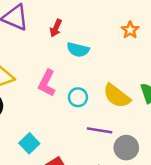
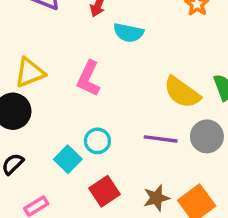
cyan circle: (78, 97) -> (97, 141), moved
gray circle: (126, 148) -> (207, 136), moved

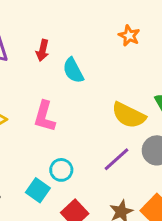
cyan semicircle: (129, 33) -> (73, 70), turned 60
purple line: (161, 139) -> (117, 159), turned -40

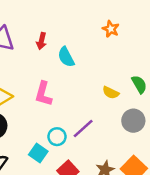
yellow semicircle: (129, 115) -> (111, 93), size x0.6
purple line: (117, 159) -> (83, 128), moved

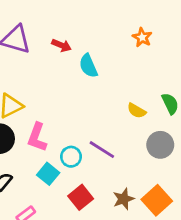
red arrow: (41, 41) -> (61, 45), turned -84
pink L-shape: (43, 94) -> (37, 137), moved
purple line: (83, 128) -> (102, 150), turned 70

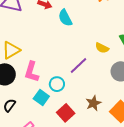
purple line: (102, 150) -> (78, 66), moved, turned -72
brown star: (123, 199) -> (93, 103), moved

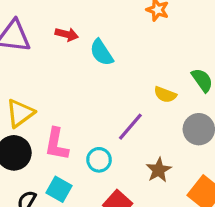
cyan square: (41, 98) -> (59, 189), moved
brown star: (93, 103) -> (159, 170), moved

